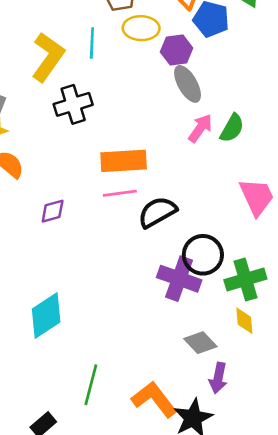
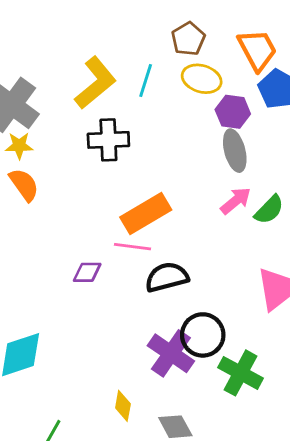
orange rectangle: (124, 161) -> (146, 214), turned -42
purple diamond: (53, 211) -> (87, 272), moved
green cross: (245, 279) -> (241, 373), turned 30
yellow diamond: (244, 321) -> (123, 406), moved

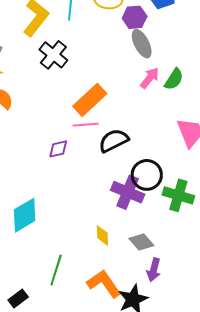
black cross: (108, 140) -> (53, 55), turned -36

